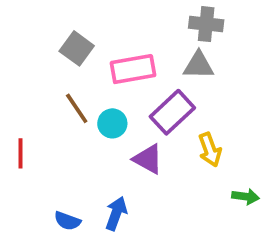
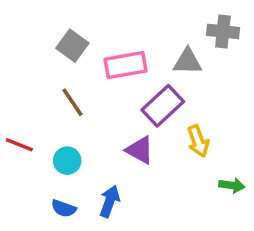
gray cross: (206, 24) -> (223, 31), moved
cyan circle: (112, 123) -> (67, 161), moved
red line: (20, 153) -> (19, 145), turned -68

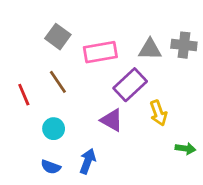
gray cross: (223, 31) -> (184, 45), moved
red line: (19, 145) -> (24, 95), moved, turned 45

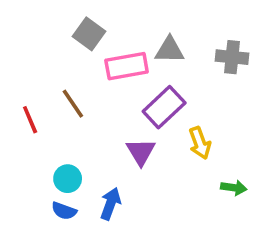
gray square: (58, 37) -> (89, 34), moved
gray triangle: (150, 49) -> (169, 50), moved
purple triangle: (112, 120) -> (141, 152), turned 30
cyan circle: (54, 129) -> (68, 179), moved

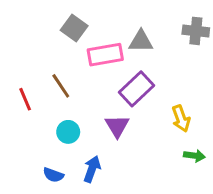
gray cross: (232, 57) -> (196, 31), moved
yellow arrow: (200, 143) -> (181, 119), moved
cyan circle: (68, 179) -> (68, 132), moved

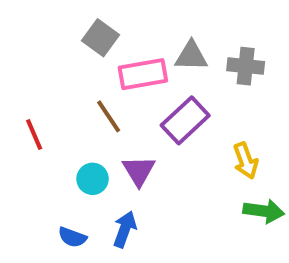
gray cross: (196, 31) -> (246, 66), moved
brown line: (61, 86) -> (109, 116), moved
purple triangle: (117, 126) -> (139, 171), moved
green arrow: (194, 156) -> (264, 211), size x1.4

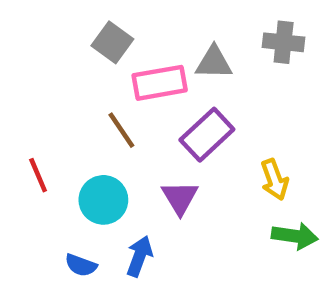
gray cross: (246, 66) -> (284, 42), moved
red line: (34, 135) -> (38, 175), moved
purple triangle: (139, 171) -> (180, 198), moved
cyan circle: (93, 179) -> (103, 200), size x1.4

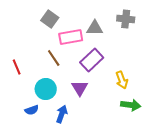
red line: (38, 175) -> (17, 67), moved
blue semicircle: (81, 265) -> (32, 110), moved, turned -40

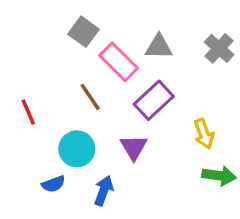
gray cross: (126, 19) -> (219, 48), moved, turned 36
pink rectangle: (71, 37) -> (119, 62), turned 55

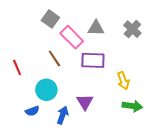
purple rectangle: (154, 100) -> (93, 60), turned 45
purple triangle: (134, 147) -> (85, 102), moved

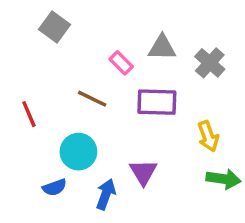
gray square: (50, 19) -> (55, 27), moved
gray cross: (132, 29) -> (210, 63), moved
pink rectangle: (72, 37) -> (121, 63), size x0.6
brown line: (54, 58) -> (92, 99), turned -30

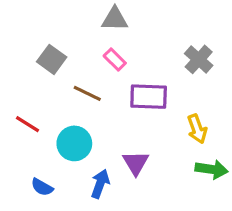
gray square: (55, 27) -> (52, 59), moved
gray triangle: (162, 48) -> (115, 19), moved
red line: (29, 114) -> (27, 124), moved, turned -35
blue semicircle: (55, 187) -> (42, 187), moved, turned 50

